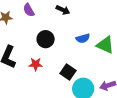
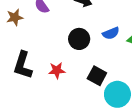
black circle: (46, 39) -> (79, 39), moved

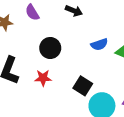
black circle: (79, 39) -> (50, 48), moved

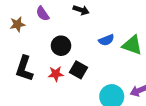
black square: (83, 86) -> (78, 70), moved

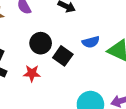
black square: (78, 70) -> (63, 56), moved

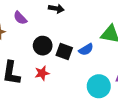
blue semicircle: (91, 42) -> (86, 50), moved

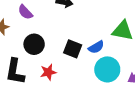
black circle: (43, 46) -> (34, 44), moved
cyan circle: (99, 86) -> (107, 69), moved

